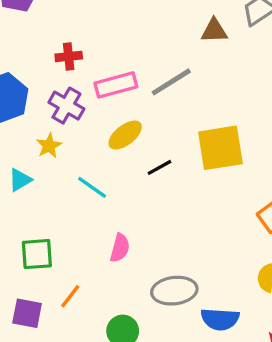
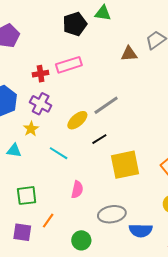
gray line: (171, 82) -> (106, 105), moved
pink rectangle: (116, 85) -> (69, 65), moved
yellow square: (220, 148) -> (125, 165), moved
cyan triangle: (20, 180) -> (14, 151), turned 42

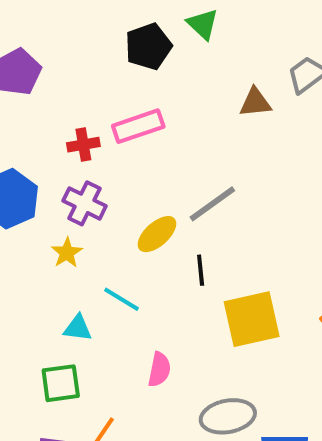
green triangle: (103, 13) -> (203, 24), turned 36
black line: (99, 139) -> (201, 270), turned -63
cyan triangle: (14, 151) -> (78, 328), moved

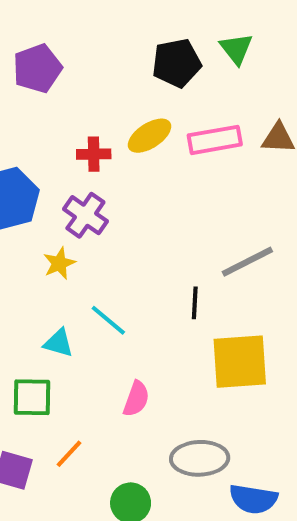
pink rectangle: (138, 126) -> (215, 140), moved
gray line: (212, 204) -> (247, 262), moved
yellow ellipse: (157, 234) -> (150, 136), moved

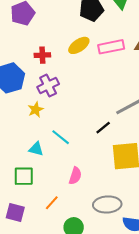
red cross: (94, 154) -> (42, 55), moved
purple cross: (85, 215) -> (48, 85), turned 30
black line: (195, 303) -> (103, 128), turned 49
orange line: (69, 454) -> (52, 203), moved

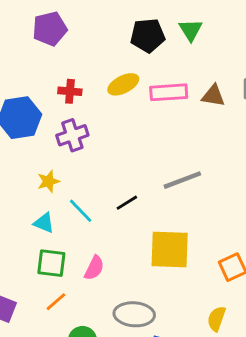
yellow star: (36, 110) -> (48, 181), moved
black line: (103, 128) -> (127, 203), moved
green square: (24, 176) -> (51, 263), moved

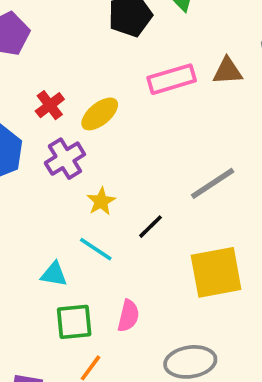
yellow ellipse: (123, 84) -> (100, 114), moved
red cross: (70, 91) -> (50, 105), turned -30
yellow star: (48, 181) -> (101, 201), moved

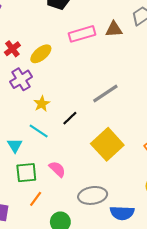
yellow square: (216, 272) -> (107, 144), turned -32
cyan triangle: (54, 274) -> (15, 145), turned 49
pink semicircle: (128, 316) -> (57, 169), turned -60

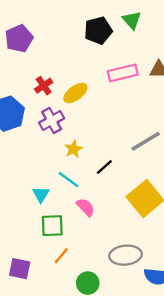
pink semicircle: (57, 169) -> (86, 207), moved

